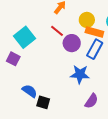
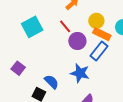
purple square: (13, 59) -> (18, 68), moved
blue semicircle: (30, 91) -> (51, 82), moved

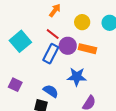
orange rectangle: (102, 34) -> (87, 49), moved
blue rectangle: (99, 51) -> (51, 54), moved

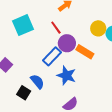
yellow circle: (82, 22) -> (98, 28), moved
blue rectangle: (51, 54) -> (52, 56), moved

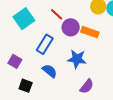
blue rectangle: (52, 56) -> (45, 44), moved
black square: (24, 93) -> (26, 86), moved

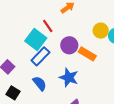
red line: (57, 14) -> (48, 26), moved
cyan square: (24, 19) -> (36, 39), moved, turned -30

